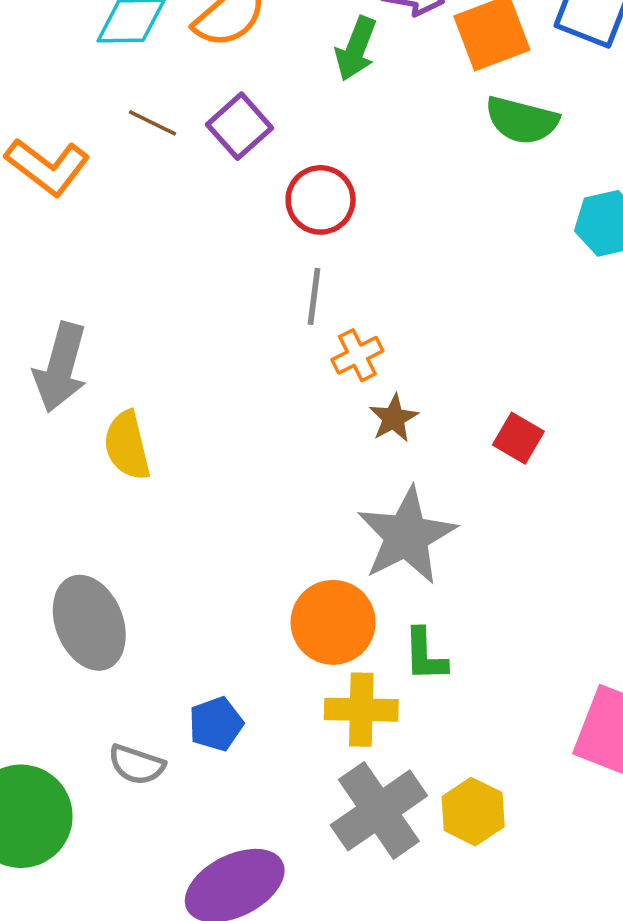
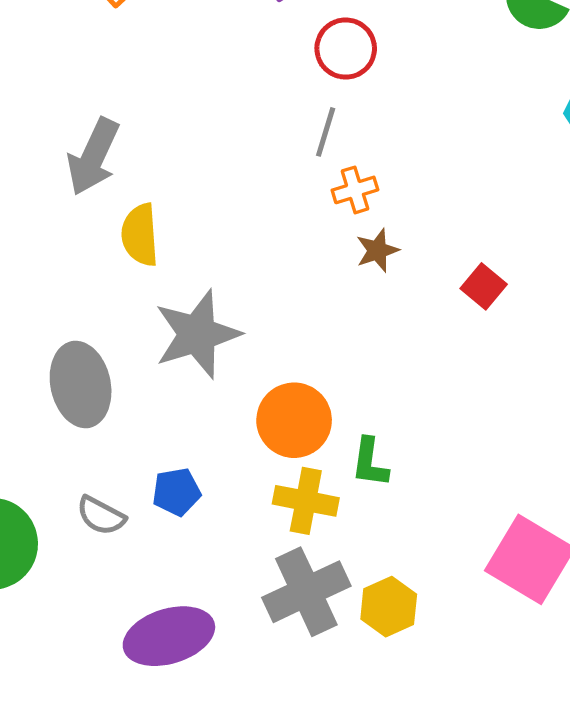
gray star: (407, 536) -> (197, 334), moved

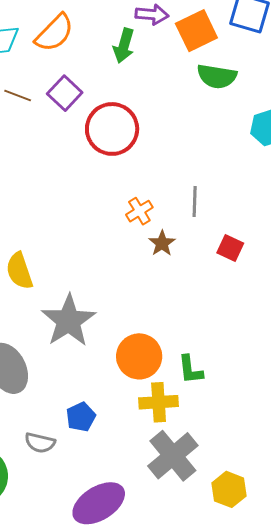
red circle: (346, 49) -> (112, 129), size x1.4
gray line: (326, 132) -> (195, 201), moved
yellow hexagon: (389, 607) -> (229, 489), moved

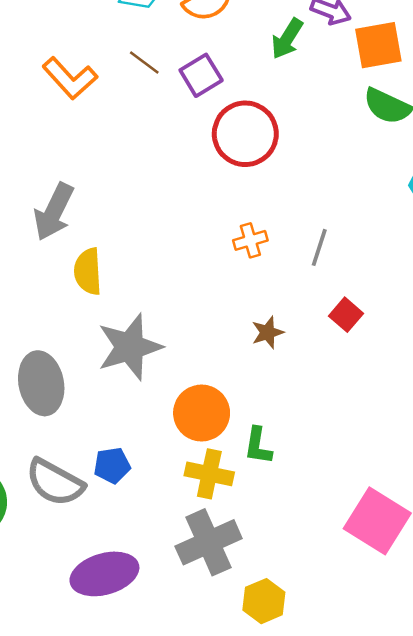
brown star: (162, 243) -> (268, 332), moved
gray semicircle: (40, 443) -> (55, 482), size x1.6

